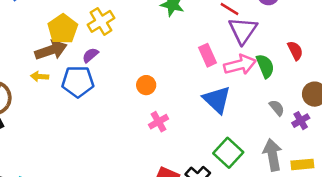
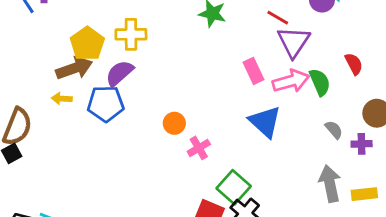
yellow cross: (101, 21) -> (131, 34), turned 32
purple semicircle: (90, 55) -> (119, 73), size x1.5
orange circle: (146, 85) -> (174, 123), moved
purple cross: (301, 121) -> (362, 144), turned 30
green square: (228, 153) -> (234, 187), moved

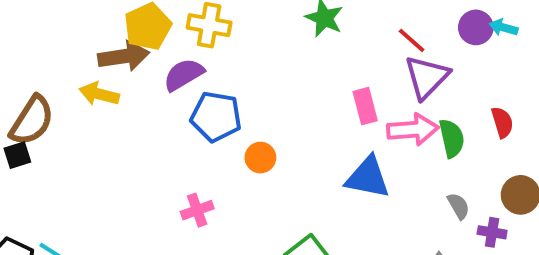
yellow arrow: (62, 99) -> (99, 94), size x1.4
blue pentagon: (106, 104) -> (216, 117), moved
blue triangle: (265, 122) -> (368, 177), turned -42
orange circle: (174, 123) -> (260, 158), moved
pink cross: (199, 148) -> (197, 210), moved

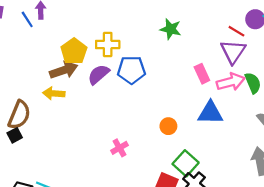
red line: (412, 40) -> (236, 31), moved
blue pentagon: (216, 117) -> (131, 70), moved
orange circle: (260, 158) -> (168, 126), moved

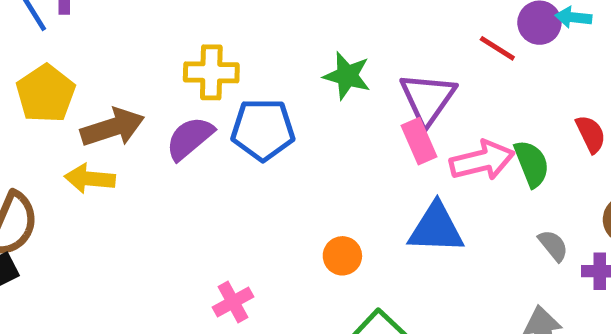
green star: (171, 29) -> (347, 76), moved
yellow pentagon: (74, 51) -> (46, 94), moved
purple triangle: (233, 52) -> (428, 99), moved

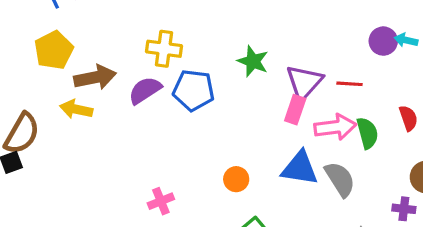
red line: (497, 48) -> (349, 84), moved, turned -35
pink rectangle: (419, 141) -> (295, 110), turned 36
gray semicircle: (553, 246) -> (340, 179), moved, size x1.6

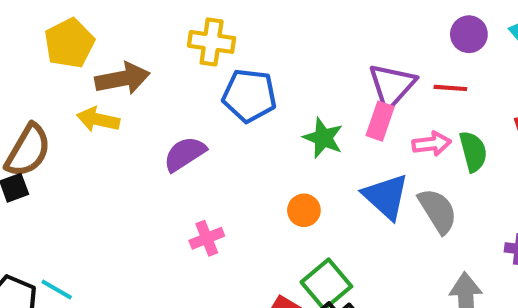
purple circle: (383, 41) -> (469, 34), moved
green star: (253, 61) -> (323, 138), moved
purple semicircle: (145, 90) -> (185, 154), moved
pink arrow: (335, 127) -> (432, 144), size x0.7
blue triangle: (300, 168) -> (386, 196), turned 33

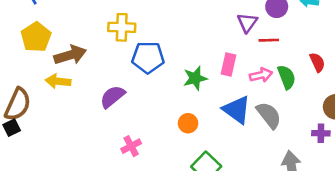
purple triangle: (392, 86) -> (247, 23), moved, size x0.7
green star: (323, 138) -> (195, 78), turned -30

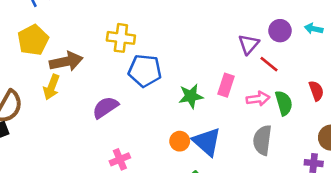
red line: (269, 40) -> (269, 64), turned 36
yellow arrow: (58, 81) -> (51, 87), turned -80
blue triangle: (237, 110) -> (207, 142), moved
gray semicircle: (269, 115) -> (262, 140), turned -140

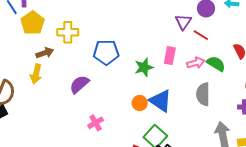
yellow cross: (121, 38) -> (68, 32), moved
yellow pentagon: (33, 40) -> (33, 23), moved
brown arrow: (66, 61) -> (45, 53), size x0.7
green semicircle: (284, 103) -> (216, 64), turned -36

